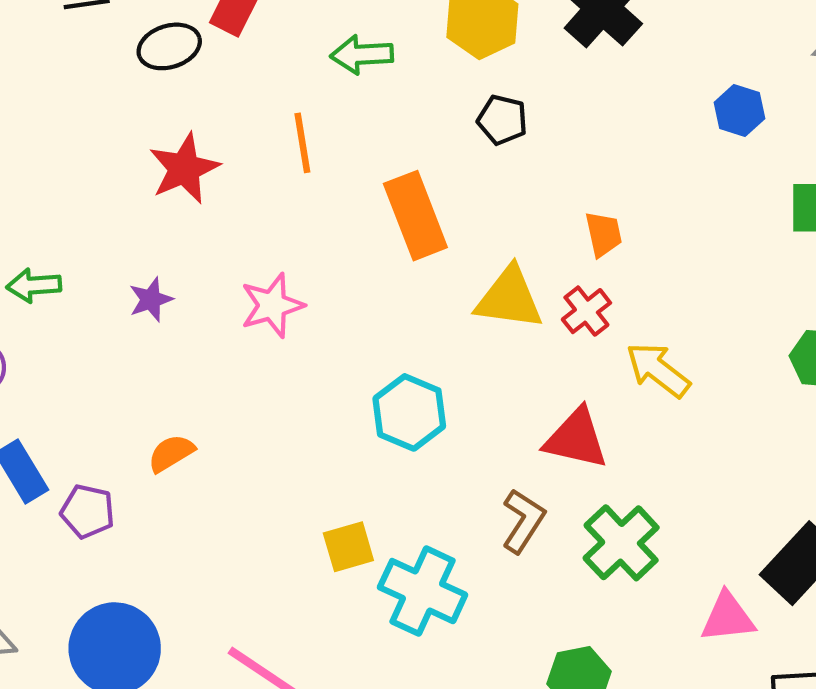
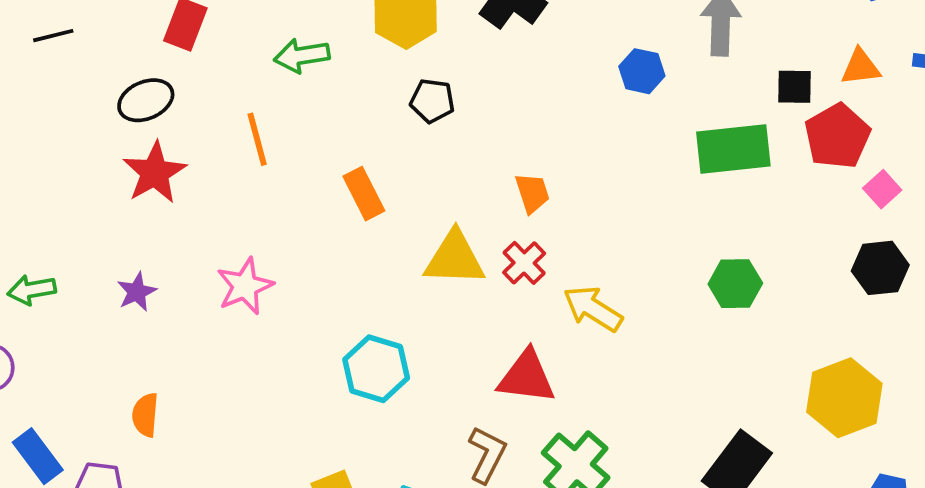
black ellipse: (169, 46) -> (146, 100), moved
orange rectangle: (415, 216) -> (364, 194), size x0.7
orange semicircle: (171, 453) -> (145, 415), moved, turned -48

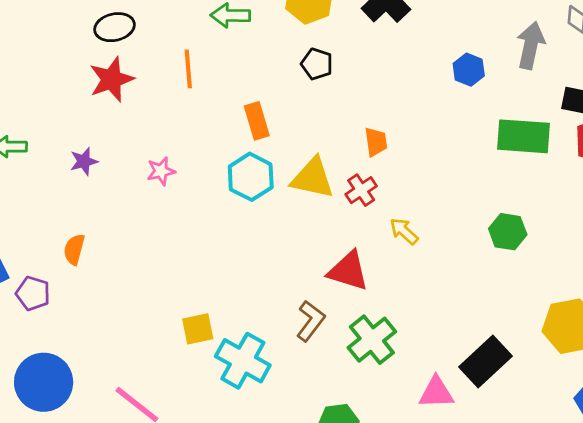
pink star: (245, 286) -> (161, 171), size x0.7
yellow arrow: (593, 309) -> (404, 231), size x0.7
cyan hexagon: (376, 369) -> (251, 177), moved

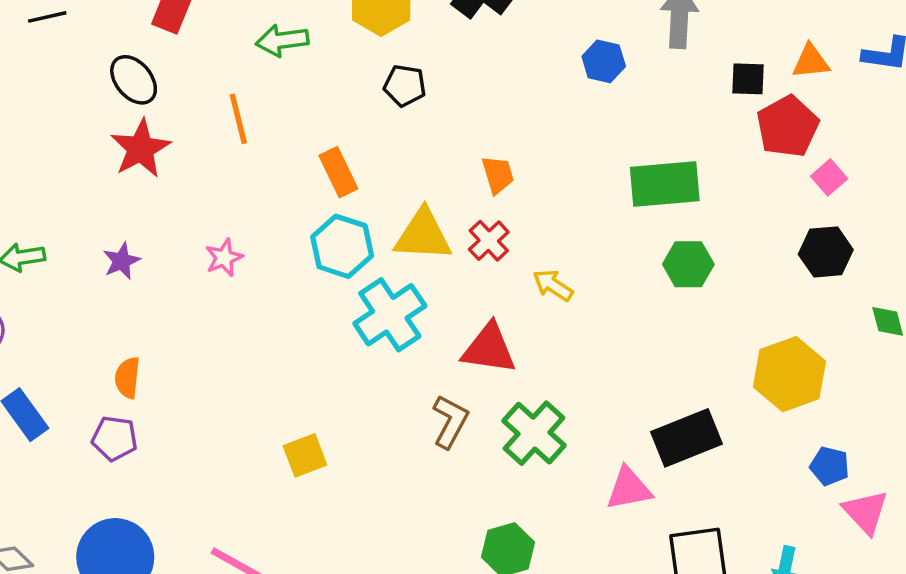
black ellipse: (115, 27) -> (134, 80), turned 72
green rectangle: (523, 136) -> (665, 184), moved
purple pentagon: (33, 293) -> (115, 438), moved
cyan cross: (243, 361) -> (390, 315), moved, turned 36
black rectangle: (486, 361) -> (686, 438), turned 30

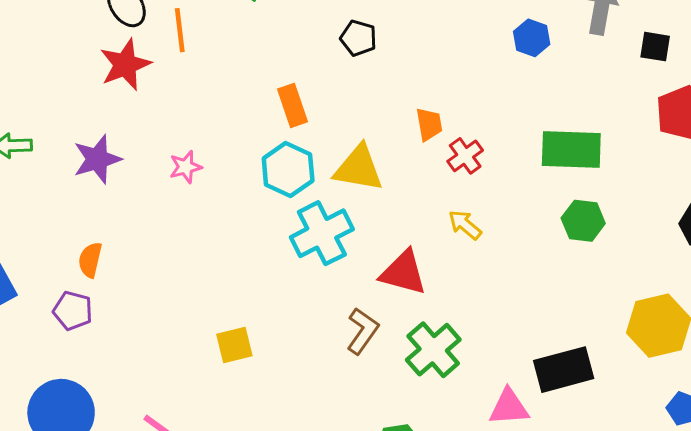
black square: (748, 79) -> (655, 47), moved
orange line: (238, 119) -> (180, 30), moved
red cross: (489, 241) -> (465, 156), moved
purple star: (122, 261) -> (97, 159), size x1.5

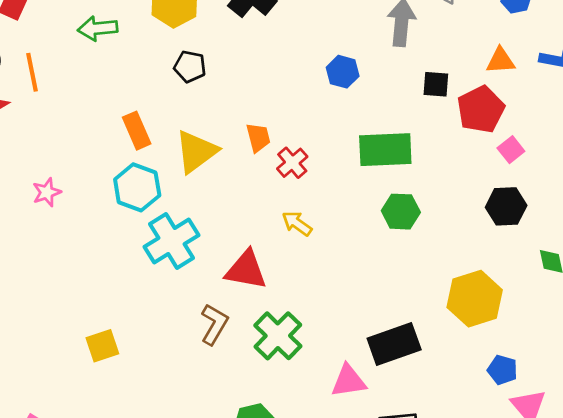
blue hexagon: (532, 38) -> (343, 72), moved
black square: (655, 47) -> (436, 84), moved
yellow triangle: (359, 168) -> (196, 152), moved, turned -42

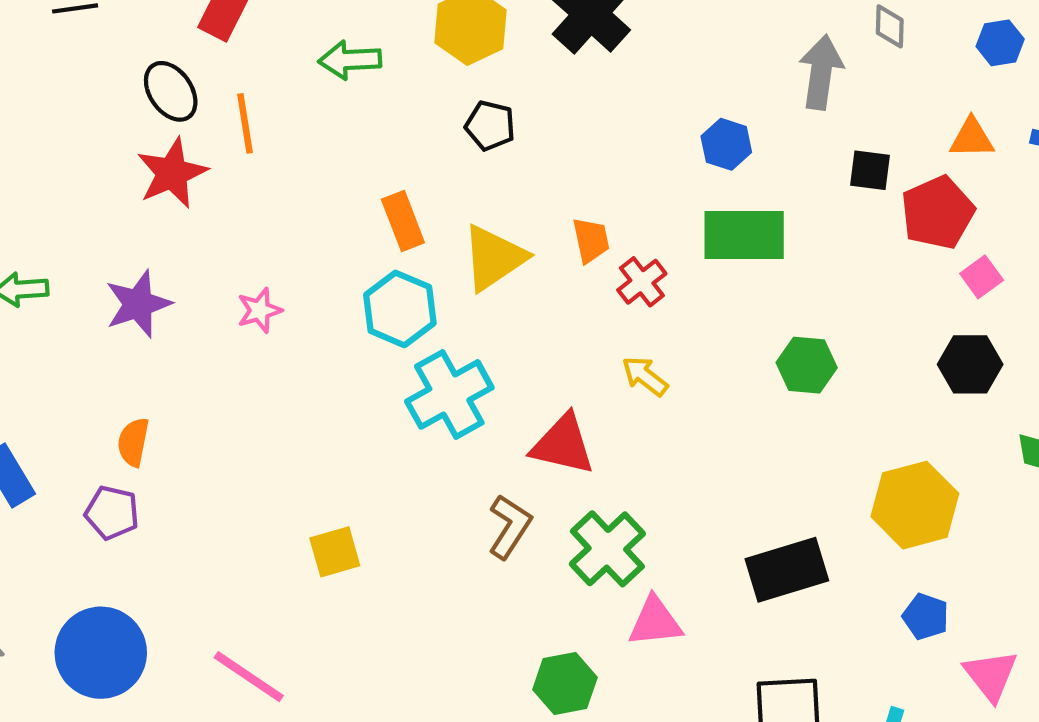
green rectangle: (385, 150) -> (744, 235), moved
blue pentagon: (502, 370) -> (926, 617), moved
pink triangle: (349, 381) -> (655, 622), moved

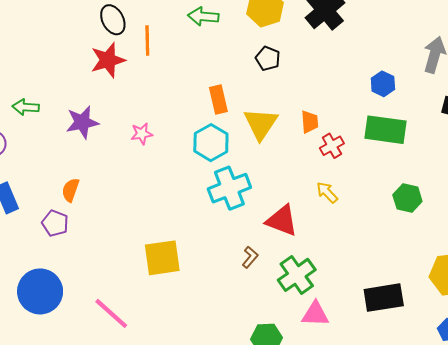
yellow triangle: (494, 258) -> (261, 124), turned -30
brown L-shape: (510, 527) -> (250, 257), size x0.7
yellow square: (335, 552) -> (162, 258), size x1.5

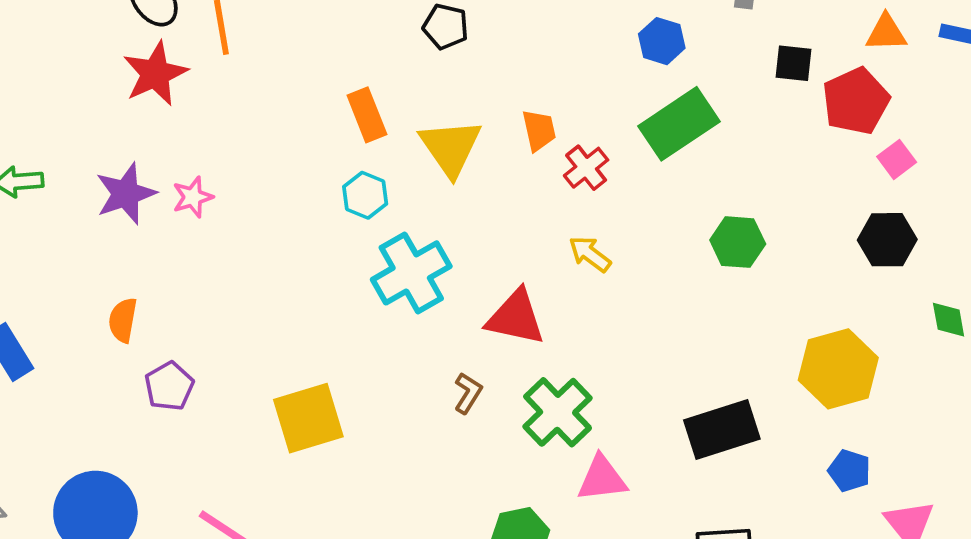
green rectangle: (386, 130) -> (679, 124), turned -33
pink star: (142, 134) -> (193, 197), moved
cyan hexagon: (211, 143) -> (365, 195), size x0.7
purple pentagon: (55, 223) -> (169, 386), moved, turned 30

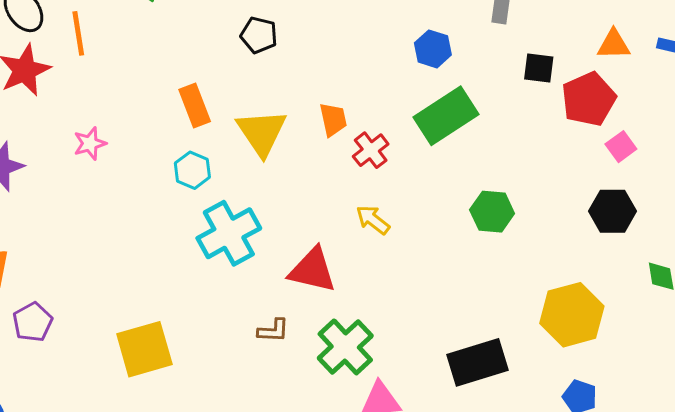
pink star: (193, 197) -> (90, 143), moved
brown L-shape: (468, 393) -> (273, 331), turned 60

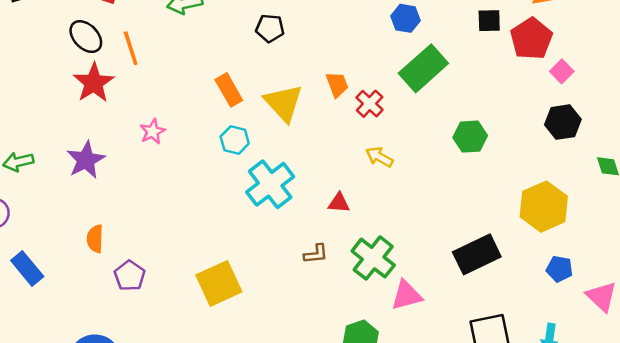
red triangle: (312, 270) -> (339, 203), size x0.6

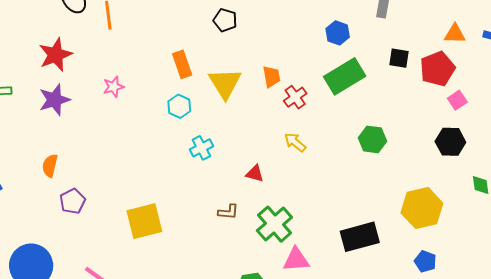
black square: (489, 21) -> (399, 58), moved
red star: (94, 83) -> (55, 55), moved
cyan cross: (270, 184) -> (201, 148), size x0.6

